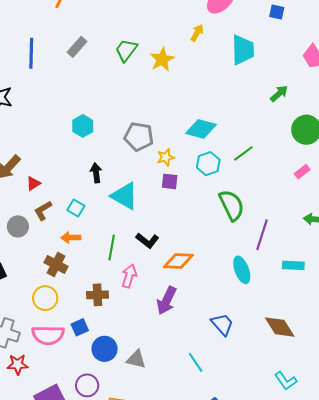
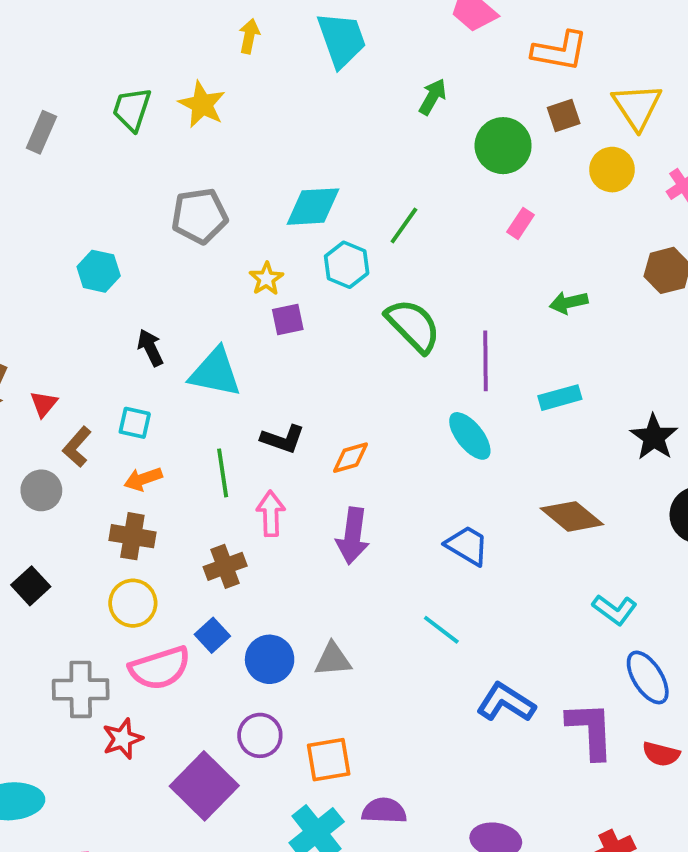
gray pentagon: (139, 137) -> (199, 216), moved
orange diamond: (178, 261) -> (351, 458), size x0.7

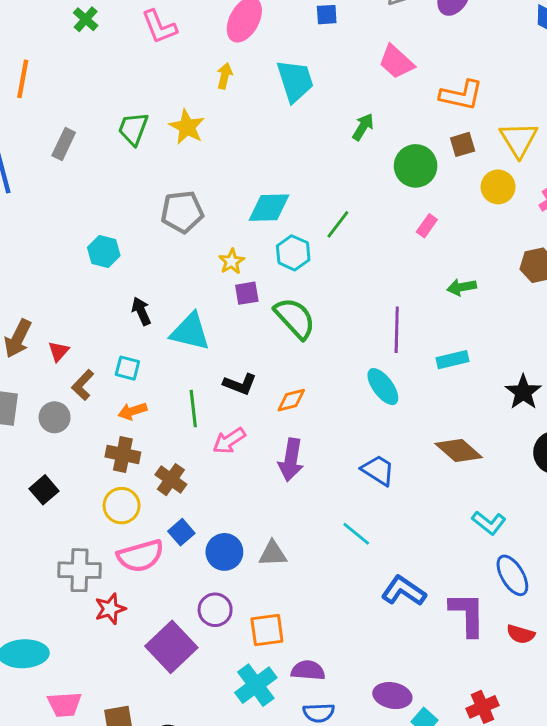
green semicircle: (413, 326) -> (295, 318), moved
pink arrow: (271, 514) -> (229, 441), turned -124
brown cross: (225, 566) -> (171, 480), moved, turned -36

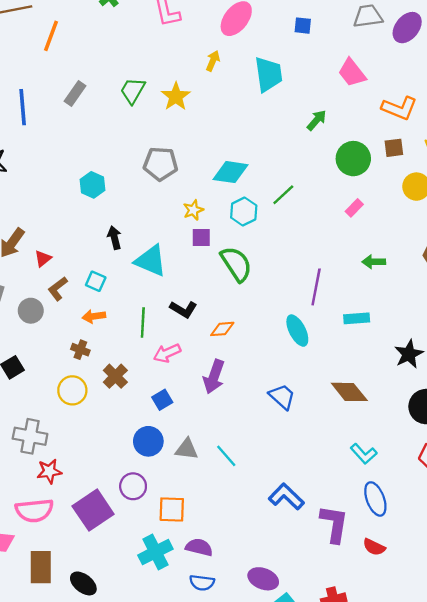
brown cross: (123, 455) -> (80, 350), size x0.7
blue square: (181, 532) -> (162, 400), moved
cyan line: (356, 534) -> (226, 456), moved
pink semicircle: (140, 556) -> (34, 510), moved

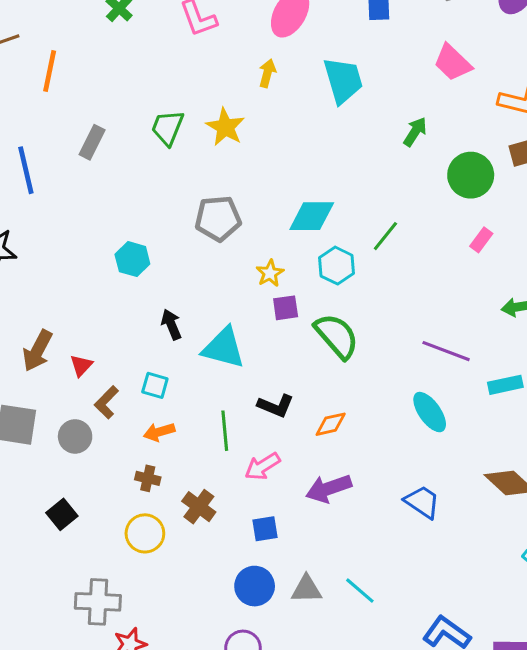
purple line: (316, 287) -> (446, 351), turned -72
purple arrow: (214, 377) -> (329, 489), turned 60
blue square: (162, 400) -> (265, 529), turned 30

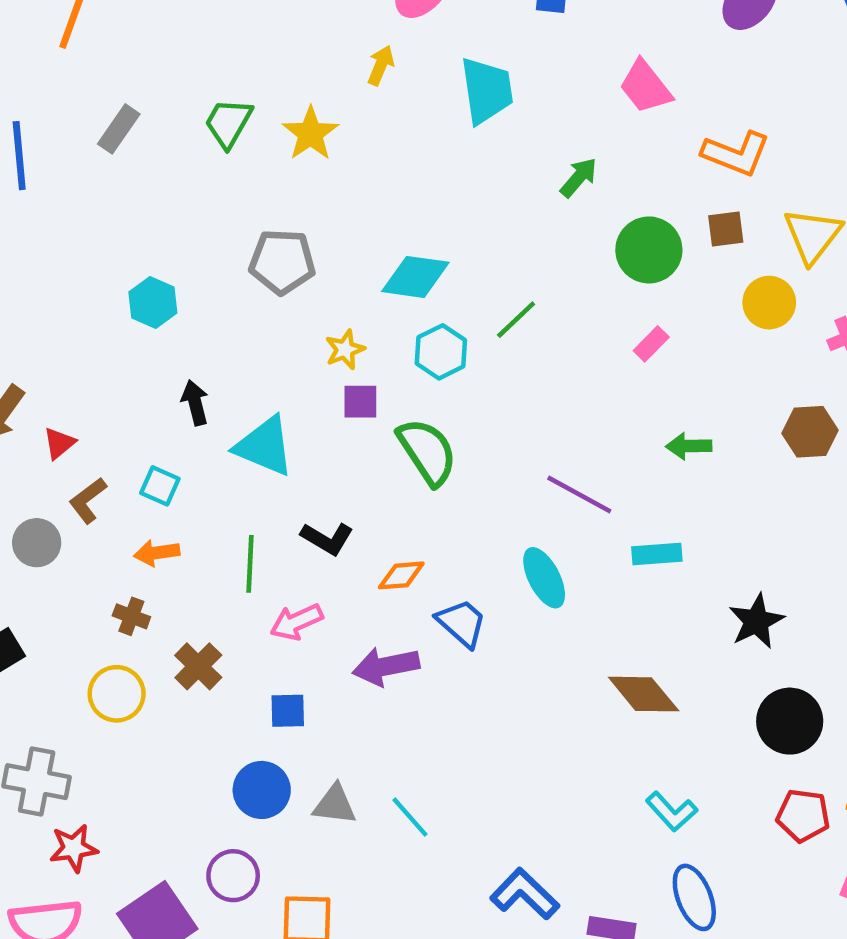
blue trapezoid: (422, 502) -> (462, 623), moved

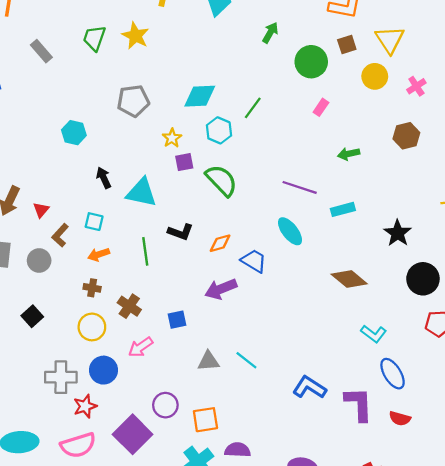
gray rectangle: (119, 129) -> (41, 51), turned -65
pink arrow: (296, 622) -> (141, 347), moved
blue circle: (262, 790) -> (104, 370), moved

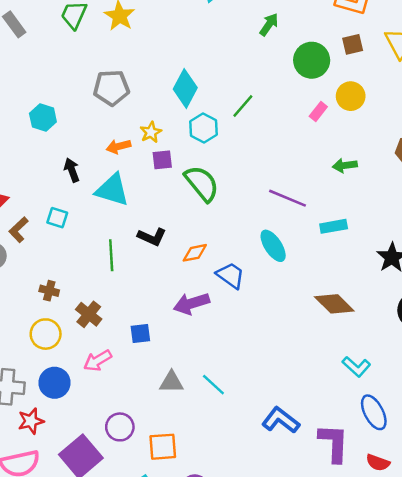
yellow circle: (375, 76) -> (351, 96), moved
cyan diamond: (200, 96) -> (185, 88), turned -64
orange arrow: (99, 254) -> (118, 146), moved

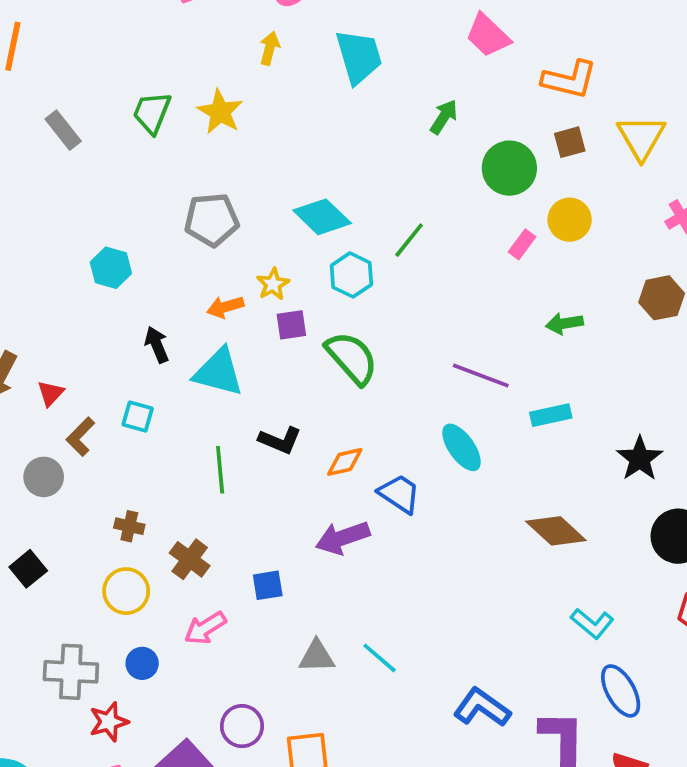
cyan diamond: (185, 88) -> (322, 217), turned -72
blue circle: (55, 383) -> (142, 663), size x0.7

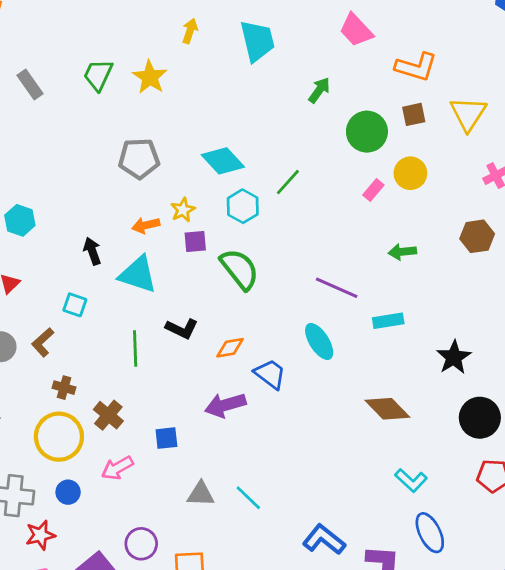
cyan hexagon: (111, 268) -> (20, 220), moved
brown L-shape: (80, 437) -> (43, 342), moved
yellow circle: (126, 591) -> (59, 437), size x1.4

